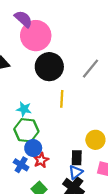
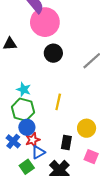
black circle: (49, 67) -> (53, 53), size x0.7
yellow line: (62, 99) -> (58, 102), moved
blue triangle: (76, 172) -> (38, 152), moved

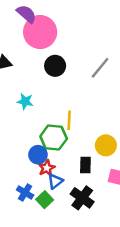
cyan star: (24, 89) -> (25, 101), moved
green hexagon: (23, 110) -> (54, 138), moved
blue cross: (13, 141) -> (25, 193), moved

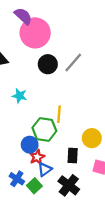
gray line: (100, 68) -> (73, 62), moved

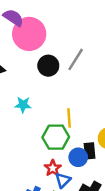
blue circle: (30, 145) -> (78, 157), moved
black rectangle: (73, 155) -> (90, 151), moved

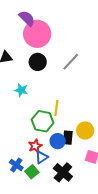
black circle: (48, 66) -> (38, 62), moved

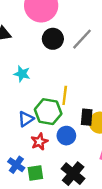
black circle: (38, 62) -> (53, 39), moved
black rectangle: (68, 138) -> (87, 117), moved
blue triangle: (42, 157) -> (26, 119), moved
green square: (32, 172) -> (35, 173), turned 32

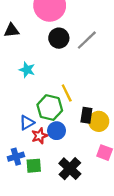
yellow line: (65, 95) -> (67, 93), turned -36
blue triangle: (26, 119) -> (27, 123), moved
blue circle: (66, 136) -> (57, 131), moved
blue cross: (16, 165) -> (16, 157), turned 35

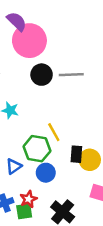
gray line: (87, 40) -> (71, 75), turned 45
red star: (39, 136) -> (28, 199), moved

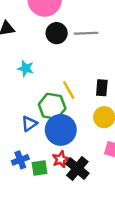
black rectangle: (76, 154) -> (102, 88), moved
blue circle: (46, 173) -> (61, 130), size x1.6
red star: (28, 199) -> (61, 159), moved

